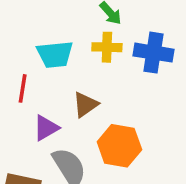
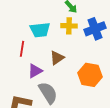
blue cross: (153, 53) -> (95, 29), turned -30
orange hexagon: (119, 146) -> (90, 75), moved

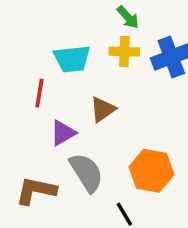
orange hexagon: (90, 75) -> (151, 171), moved

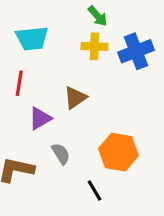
cyan trapezoid: (72, 59) -> (32, 38), moved
gray semicircle: (86, 173) -> (61, 154), size x0.6

